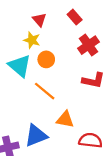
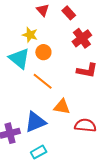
red triangle: (39, 20) -> (43, 10), moved

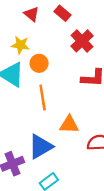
orange line: (43, 81) -> (43, 97), turned 50

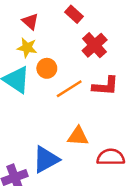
red triangle: (32, 14) -> (30, 21), moved
orange line: (43, 97) -> (69, 89), moved, turned 65

